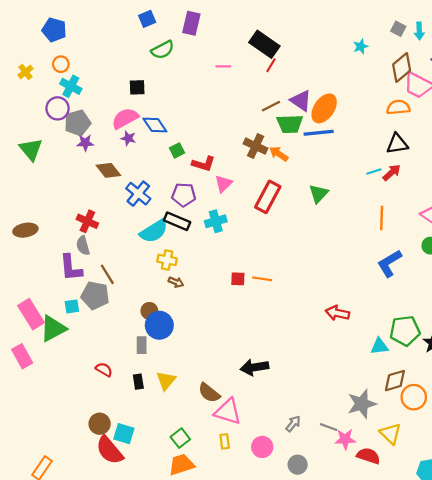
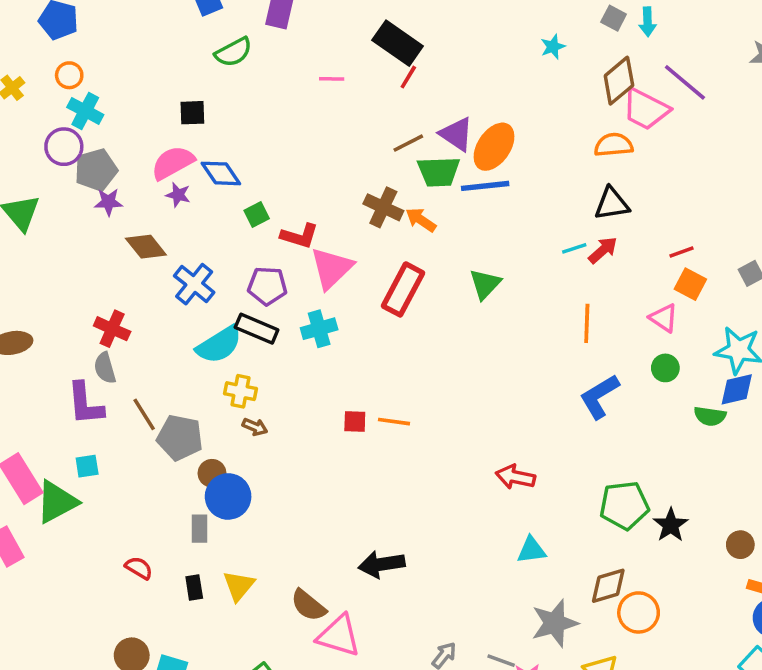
pink triangle: (223, 184) -> (332, 268), size x1.5
gray pentagon: (95, 295) -> (180, 438), moved
cyan triangle: (379, 346) -> (531, 550), moved

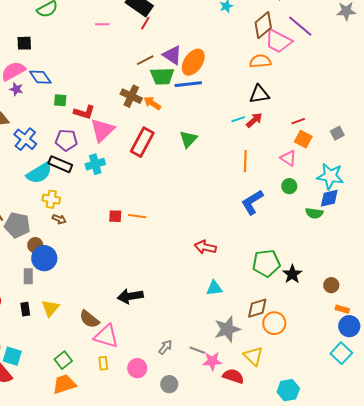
green square: (257, 214) -> (60, 100), turned 32

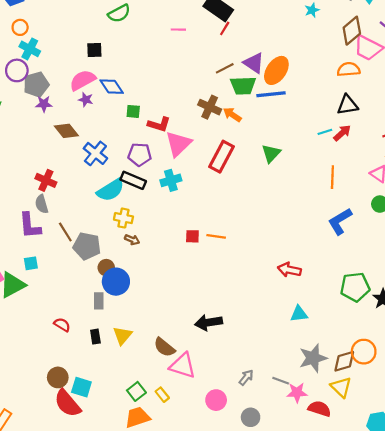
brown diamond: (257, 308) -> (344, 361), moved
yellow rectangle: (103, 363) -> (162, 395), moved, turned -32

